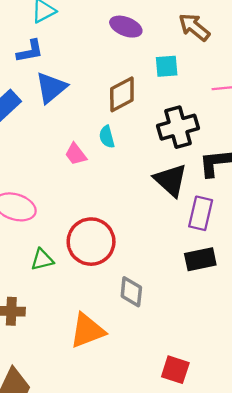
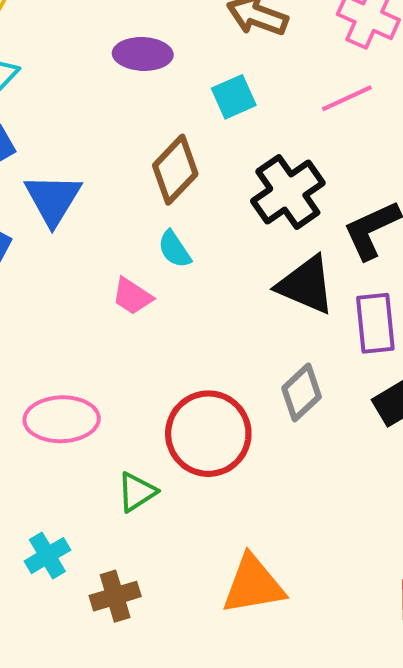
gray diamond: (131, 292) -> (302, 392), moved, turned 60
orange triangle: (87, 331) -> (253, 585), turned 30

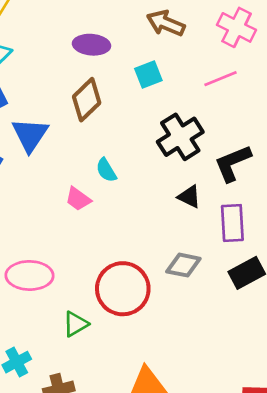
brown diamond: (175, 170) -> (87, 100), moved
black triangle: (306, 285) -> (189, 197), size x0.6
gray diamond: (302, 392) -> (183, 265), turned 52

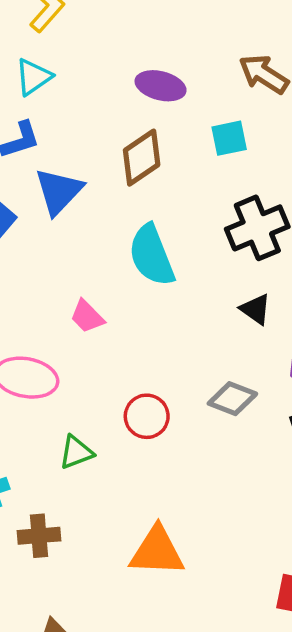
cyan semicircle: (106, 170) -> (152, 255), size x1.8
pink trapezoid: (78, 199) -> (87, 316), moved
red circle: (123, 289) -> (147, 416), size x0.6

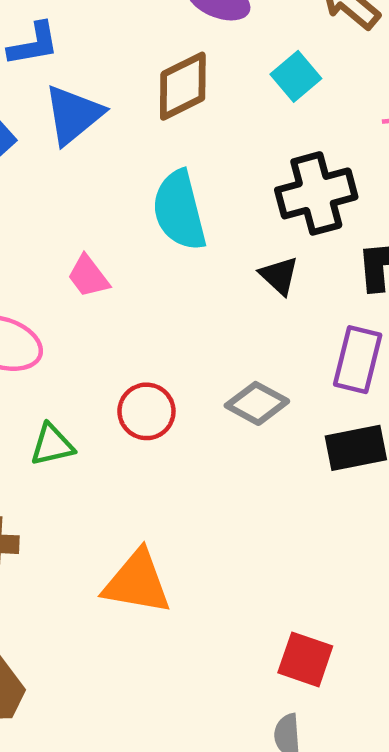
cyan square: (229, 138) -> (296, 76), turned -36
black triangle: (256, 309) -> (279, 276), moved

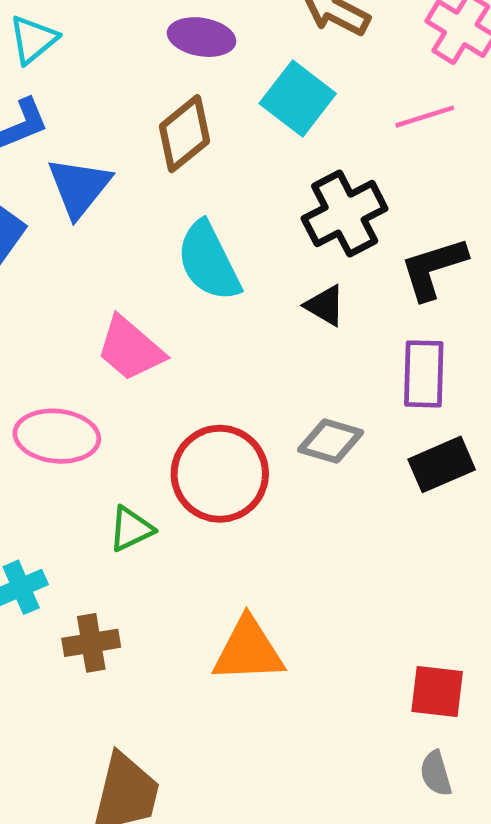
cyan square: (296, 76) -> (298, 99), size x1.4
pink trapezoid: (88, 276) -> (130, 349), size x1.5
red circle: (146, 411) -> (220, 474), size x1.6

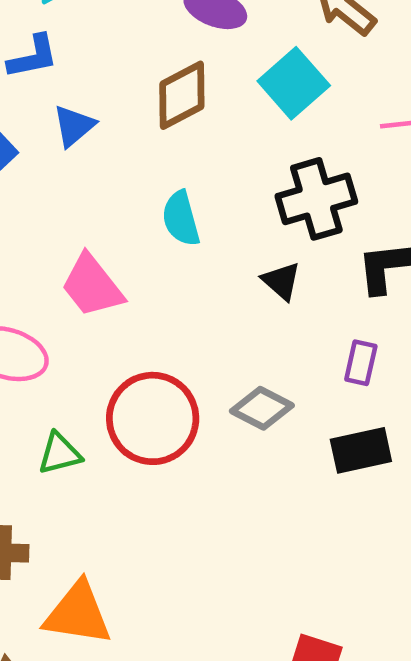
blue triangle: (79, 187) -> (74, 126), size x0.7
cyan semicircle: (209, 261) -> (181, 219), size x0.7
purple rectangle: (424, 374) -> (361, 363), size x0.7
orange triangle: (248, 650) -> (78, 614), moved

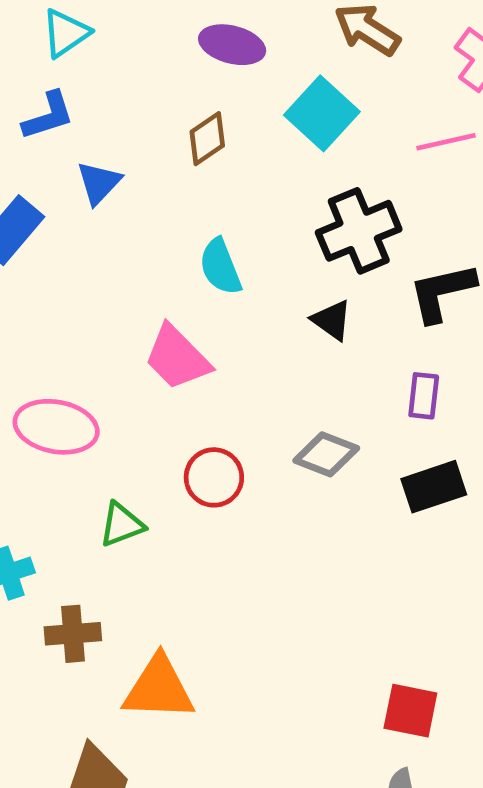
brown diamond: (182, 95) -> (207, 139), size x0.7
pink trapezoid: (92, 286) -> (177, 358), moved
red circle: (153, 418) -> (214, 477), size x0.6

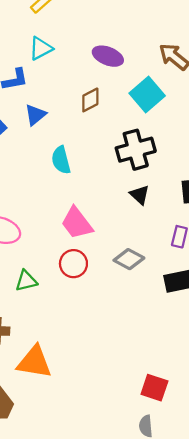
cyan triangle: (66, 33) -> (41, 48), moved
black cross: (359, 231) -> (136, 150), moved
cyan semicircle: (220, 267) -> (61, 160), moved
pink trapezoid: (177, 358) -> (77, 223), moved

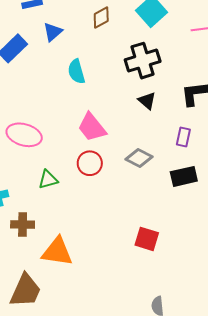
red square: (154, 388) -> (147, 239), moved

